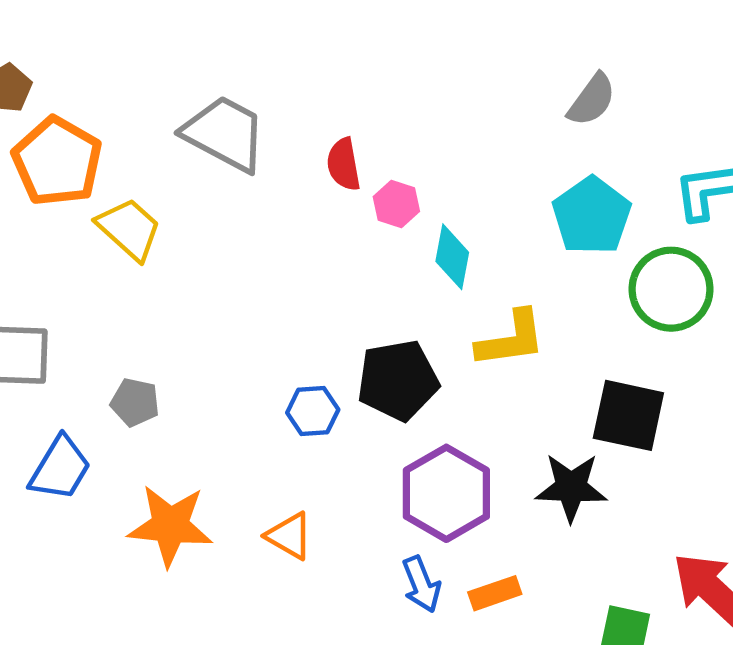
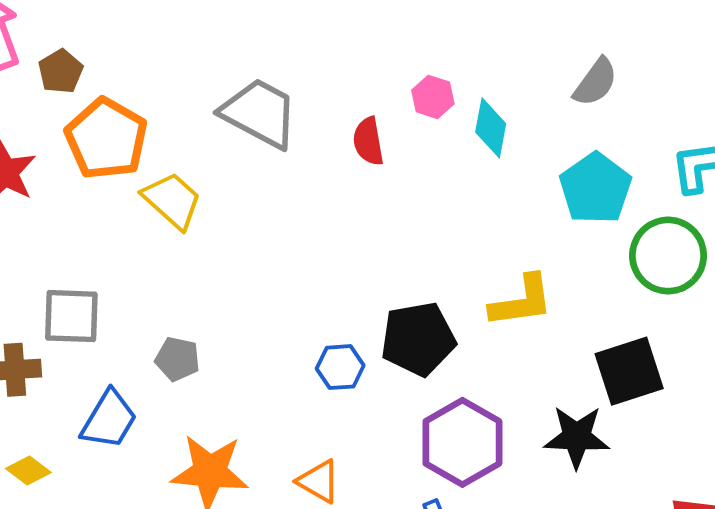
pink hexagon: (396, 204) -> (433, 97), moved
cyan diamond: (452, 257) -> (491, 128), moved
black square: (628, 415) -> (629, 371), turned -30

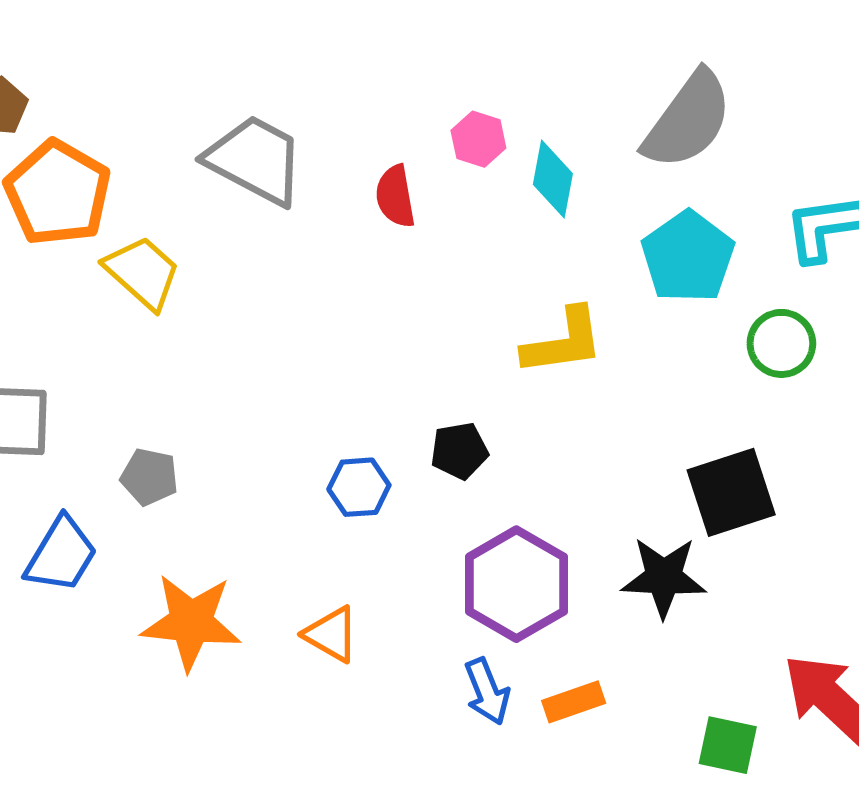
gray semicircle: (595, 82) -> (688, 120), size x1.6
green circle: (668, 256) -> (781, 343), size x0.7
yellow L-shape: (522, 301) -> (563, 342), moved
black pentagon: (418, 339) -> (459, 451), size x0.6

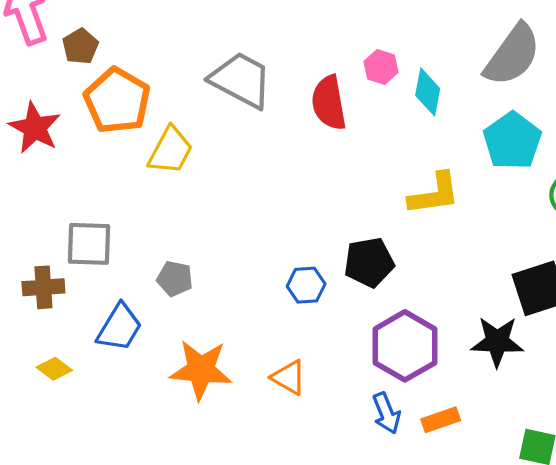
red semicircle: (395, 196) -> (329, 103), size x1.4
yellow trapezoid: (143, 272) -> (170, 151), turned 76
black pentagon: (459, 451) -> (369, 262), size x1.4

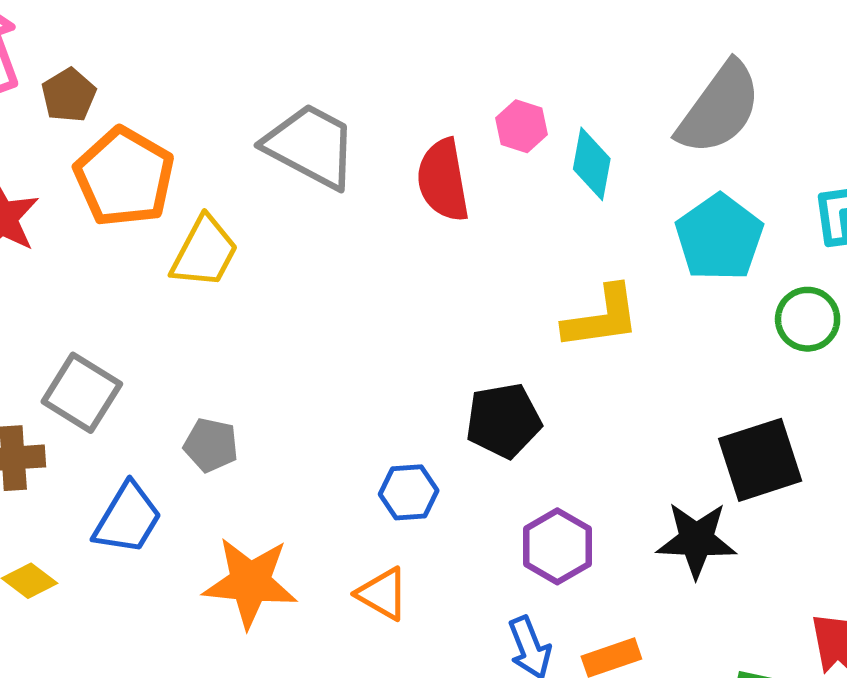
gray square: (89, 244) -> (82, 393), turned 30
blue hexagon: (306, 285) -> (409, 492), moved
purple hexagon: (405, 346) -> (557, 546), size x0.7

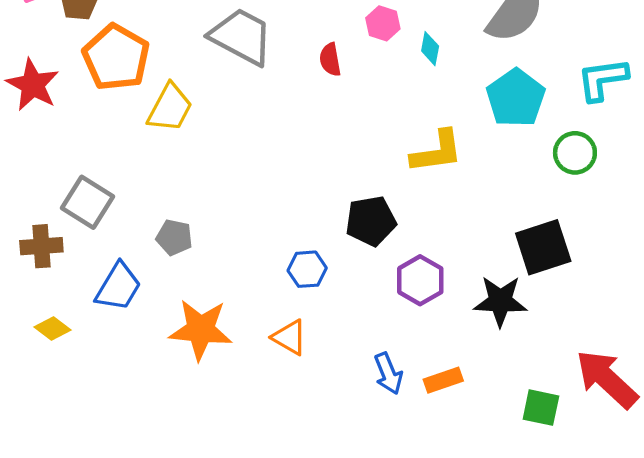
cyan diamond: (592, 164) -> (430, 49), size x0.7
red semicircle: (443, 180) -> (330, 60), size x0.6
purple hexagon: (557, 546) -> (420, 280), moved

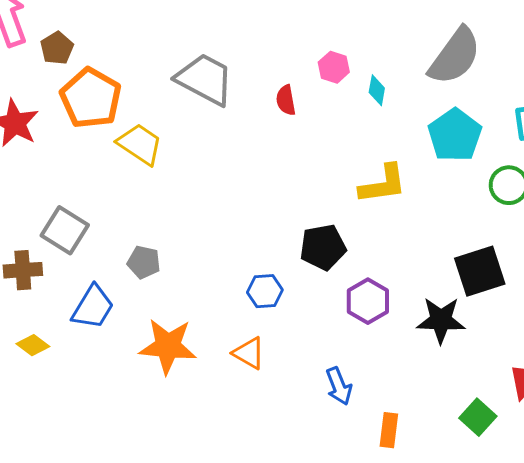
yellow trapezoid: (170, 108) -> (140, 144), turned -84
orange rectangle: (443, 380) -> (389, 430), moved, turned -64
green square: (541, 408) -> (478, 417), turned 30

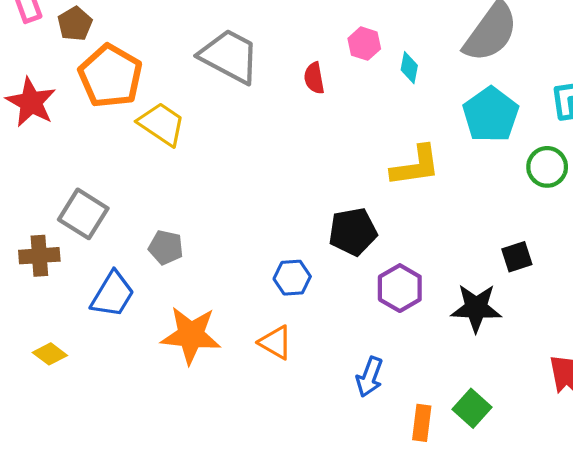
black square: (480, 271) -> (517, 257), size x0.6
yellow diamond: (33, 345) -> (50, 354), moved
blue arrow: (339, 386) -> (370, 377), turned 42
green square: (478, 417) -> (472, 408), moved

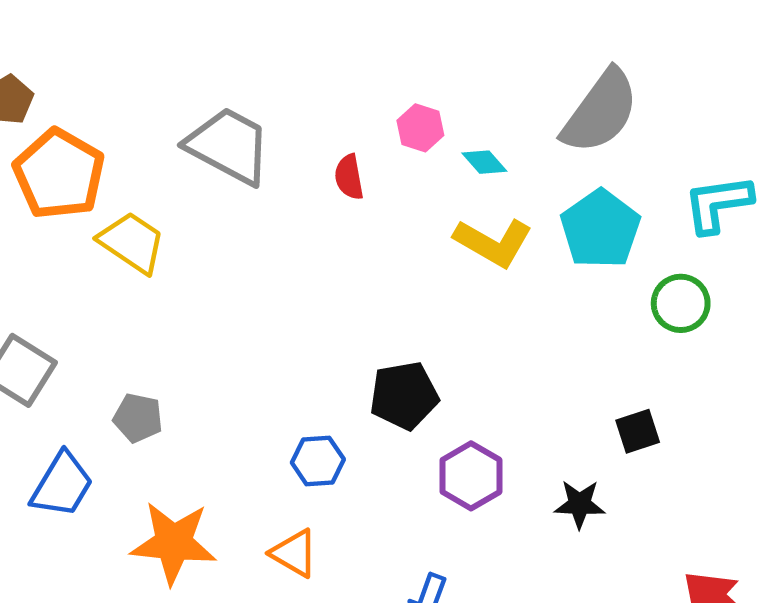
cyan diamond: (409, 68) -> (484, 162), turned -52
yellow L-shape: (415, 166) -> (493, 242), moved, turned 38
black star: (476, 308) -> (580, 504), size x0.7

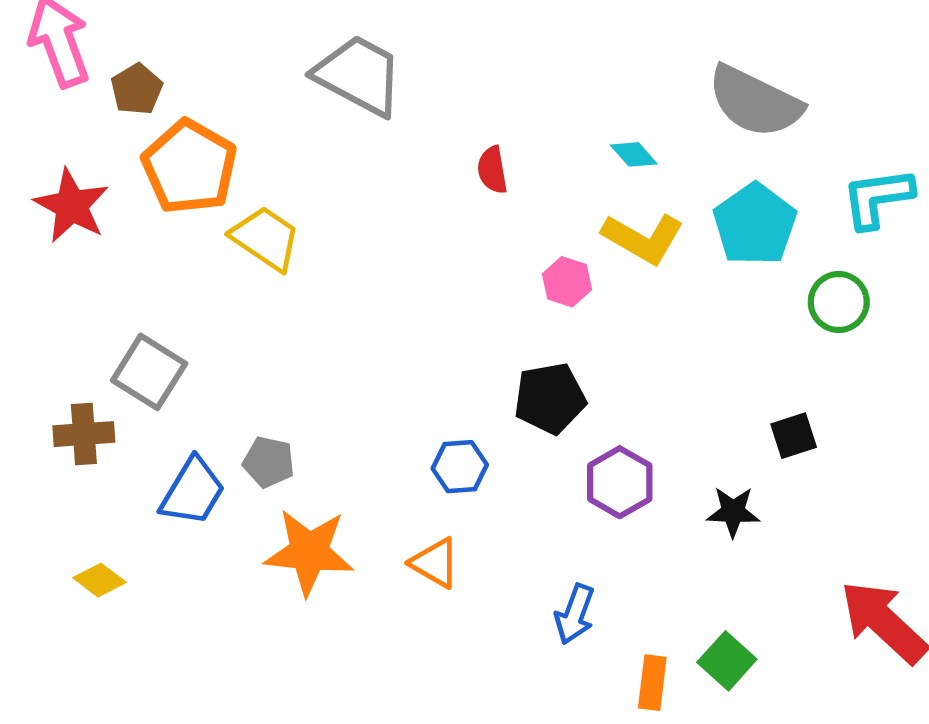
gray semicircle: (600, 112) -> (755, 102), turned 80
pink hexagon: (420, 128) -> (567, 282), moved
gray trapezoid: (229, 146) -> (359, 75), moved
gray pentagon: (138, 418) -> (269, 462), moved

